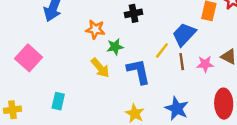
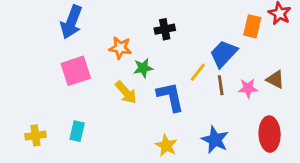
pink square: (29, 58) -> (76, 71), moved, turned 30
yellow cross: (12, 110) -> (36, 135), moved

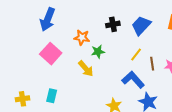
blue trapezoid: (224, 54) -> (141, 25), moved
pink square: (76, 71) -> (51, 54), turned -30
blue L-shape: (170, 97) -> (133, 80), moved, turned -30

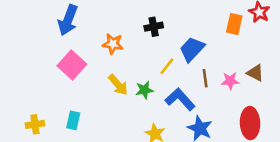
blue trapezoid: (141, 25) -> (192, 49), moved
green star: (98, 52) -> (144, 90), moved
yellow line: (136, 55) -> (167, 66), moved

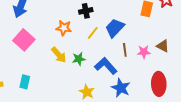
orange star: (113, 44) -> (64, 28), moved
yellow line: (167, 66) -> (93, 33), moved

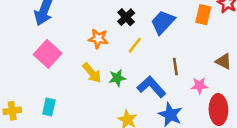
black cross: (86, 11) -> (126, 17), turned -32
blue trapezoid: (115, 28) -> (163, 22), moved
pink star: (144, 52) -> (199, 85), moved

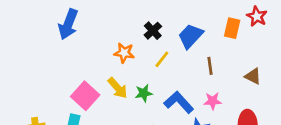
pink square: (48, 54) -> (85, 96), moved
brown line: (175, 67) -> (210, 66), moved
pink star: (199, 85) -> (213, 101), moved

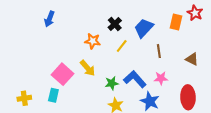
blue arrow: (68, 24) -> (49, 19), size x0.7
green star: (144, 93) -> (112, 83), moved

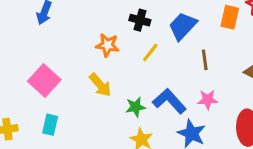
black cross: (115, 24) -> (140, 20), turned -32
pink square: (62, 74) -> (44, 80), moved

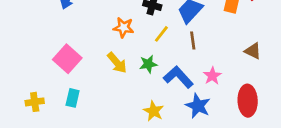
brown line: (205, 60) -> (193, 41), moved
pink star: (208, 100) -> (212, 76), turned -30
green star: (136, 107) -> (148, 64), moved

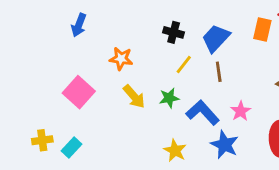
orange star: (123, 27) -> (121, 59), moved
cyan rectangle: (73, 98) -> (71, 148), moved, turned 30

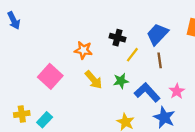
blue arrow: (79, 25) -> (14, 21), moved, turned -48
black cross: (174, 32) -> (118, 38), moved

